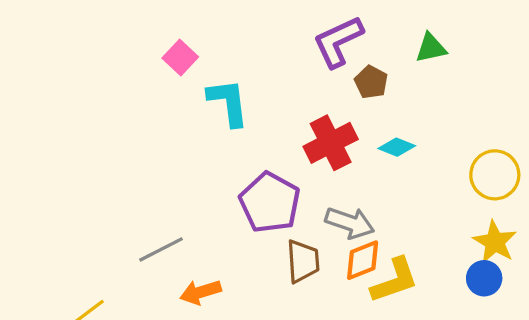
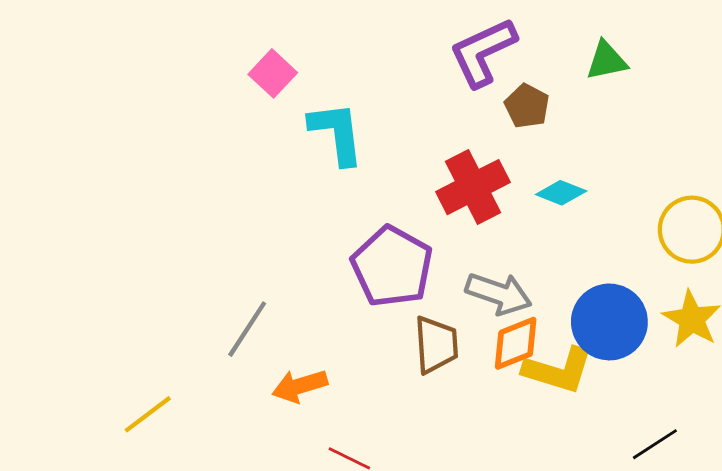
gray line: (161, 249) -> (247, 329), turned -30
blue circle: (484, 278) -> (609, 322), moved, size x1.6
yellow L-shape: (395, 280) -> (558, 370), turned 36

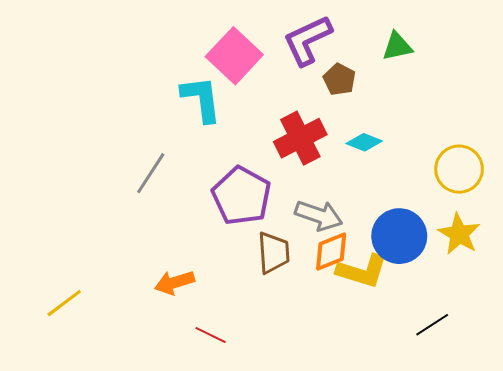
pink square: (273, 73) -> (234, 56), moved, size x1.6
gray line: (247, 329) -> (151, 173), moved

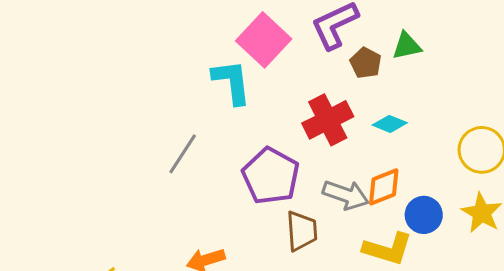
green triangle: (397, 46) -> (407, 46), moved
blue circle: (399, 236) -> (424, 215), size x0.7
orange diamond: (331, 252) -> (384, 187), moved

